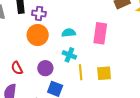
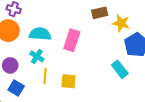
cyan semicircle: (69, 33) -> (40, 34), size x1.5

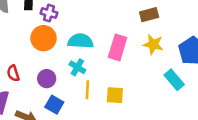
yellow star: (121, 23) -> (153, 44), moved

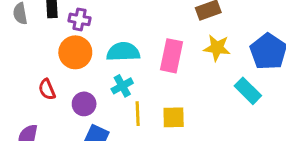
cyan cross: (77, 67) -> (122, 86), turned 35
red semicircle: (13, 73) -> (47, 89), moved

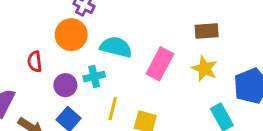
cyan cross: (122, 86) -> (94, 77), moved

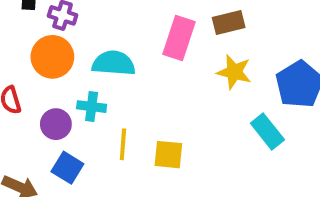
pink rectangle: (160, 64) -> (179, 38), moved
cyan cross: (94, 77) -> (92, 107), turned 30

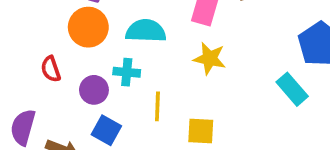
yellow star: (234, 72) -> (210, 58), moved
yellow square: (168, 155) -> (201, 131), moved

